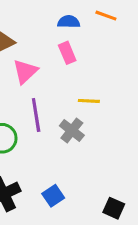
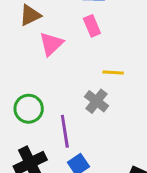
purple line: (36, 115) -> (65, 131), moved

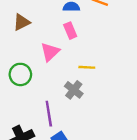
pink triangle: (51, 44) -> (50, 52), moved
green circle: (29, 109) -> (20, 74), moved

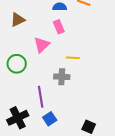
gray cross: (74, 90) -> (62, 77), turned -35

